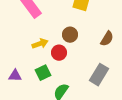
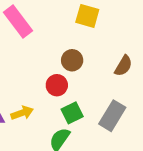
yellow arrow: (40, 44) -> (22, 113), moved
green square: (43, 73) -> (72, 113), moved

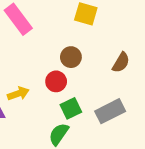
yellow arrow: (22, 113) -> (18, 94), moved
gray rectangle: (112, 116) -> (110, 111), turned 32

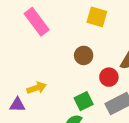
red circle: (56, 81) -> (109, 77), moved

